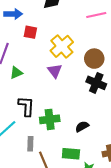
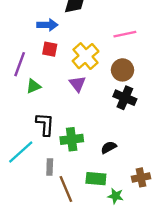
blue arrow: (13, 14) -> (47, 25), moved
pink line: (96, 15) -> (125, 34), moved
red square: (30, 32) -> (50, 49), moved

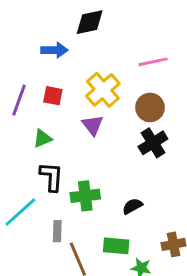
red square: (50, 49) -> (53, 96), moved
green triangle: (34, 86) -> (43, 138), moved
black cross: (125, 98) -> (153, 143), turned 35

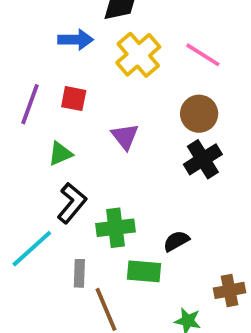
pink line: (153, 62) -> (203, 55), turned 44
yellow cross: (103, 90) -> (138, 55), moved
black L-shape: (51, 177) -> (72, 203), turned 36
green rectangle: (116, 246) -> (144, 271), moved

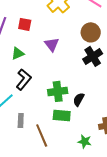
green cross: (115, 228) -> (58, 91), moved
black semicircle: (176, 241) -> (79, 99), turned -32
gray rectangle: (79, 273) -> (21, 120), moved

